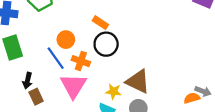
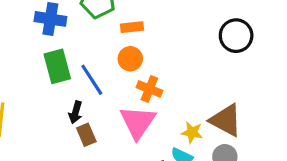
orange rectangle: (100, 23) -> (132, 27), moved, turned -42
black circle: (106, 44) -> (236, 36), moved
blue line: (56, 58) -> (92, 80), moved

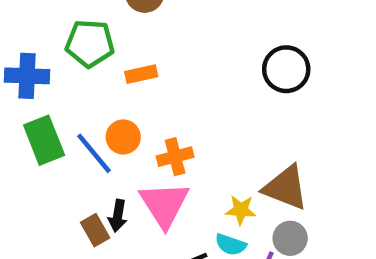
orange circle: (130, 59) -> (123, 137), moved
orange cross: (149, 89) -> (175, 157), turned -30
black arrow: (76, 112) -> (118, 216), moved

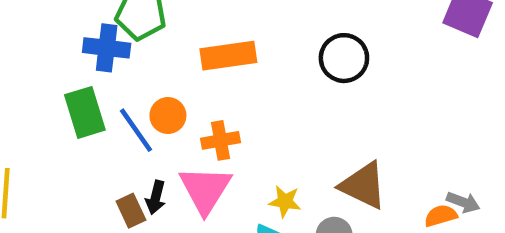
orange rectangle: (141, 74) -> (228, 56), moved, size x1.6
blue cross: (27, 76) -> (107, 48), moved
brown triangle: (286, 188) -> (363, 185), moved

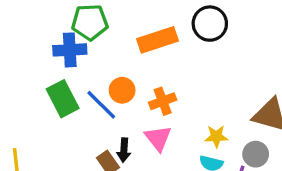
black circle: (344, 58) -> (210, 24), moved
pink triangle: (205, 190) -> (158, 138), size x0.7

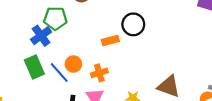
orange rectangle: (157, 40) -> (110, 40), moved, size x0.7
blue cross: (70, 50) -> (41, 36), turned -36

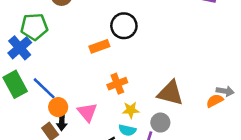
orange circle: (73, 64) -> (58, 107), moved
orange cross: (99, 73) -> (117, 84), moved

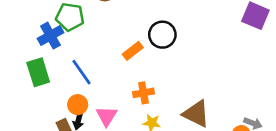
orange rectangle: (99, 46) -> (133, 51), turned -30
blue line: (44, 88) -> (82, 72), moved

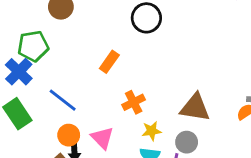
black circle: (162, 35) -> (146, 18), moved

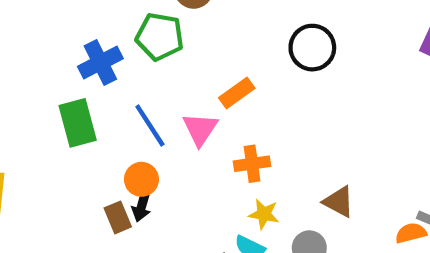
green pentagon: (33, 46) -> (160, 37), moved
brown triangle: (195, 108) -> (339, 202), size x0.7
pink triangle: (102, 138) -> (200, 129), moved

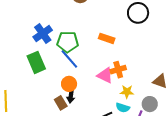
green pentagon: (160, 37) -> (68, 42), moved
orange rectangle: (237, 93) -> (107, 38), turned 63
pink triangle: (200, 129) -> (105, 75), moved, turned -30

